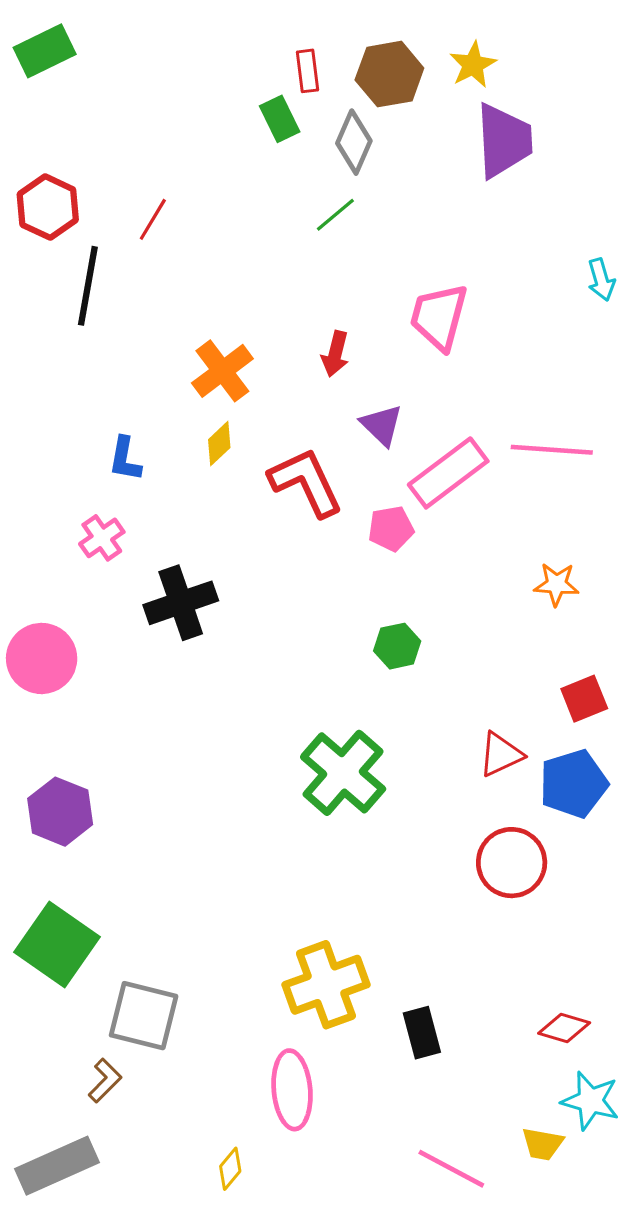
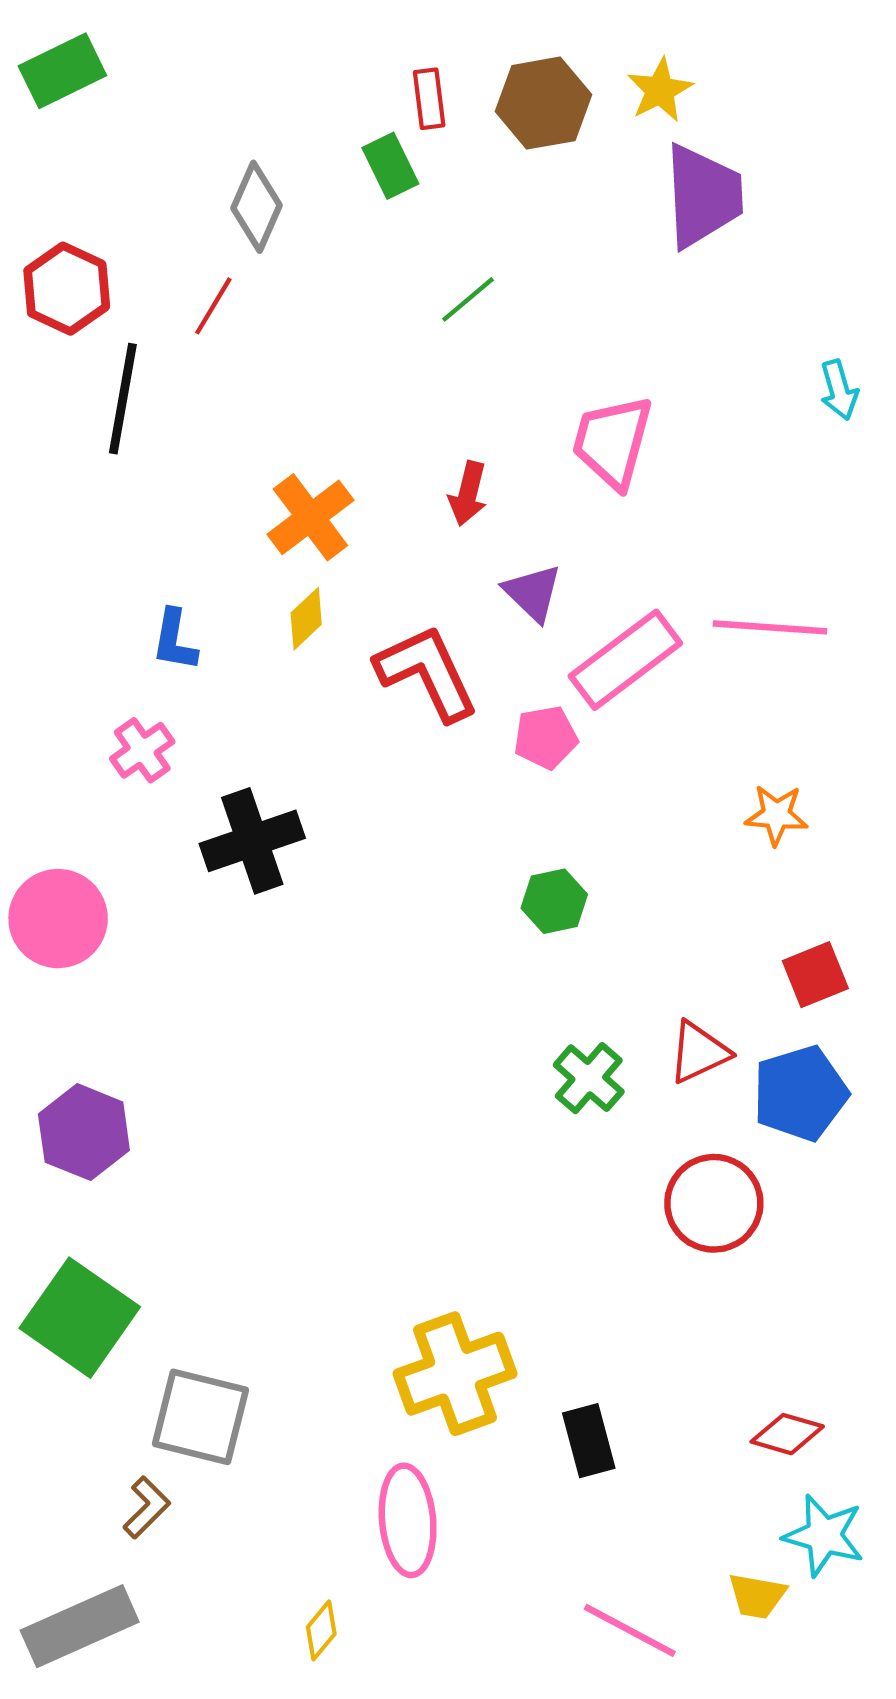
gray diamond: (354, 142) -> (257, 207), moved
green cross: (343, 773) -> (589, 1078), moved, size x0.6

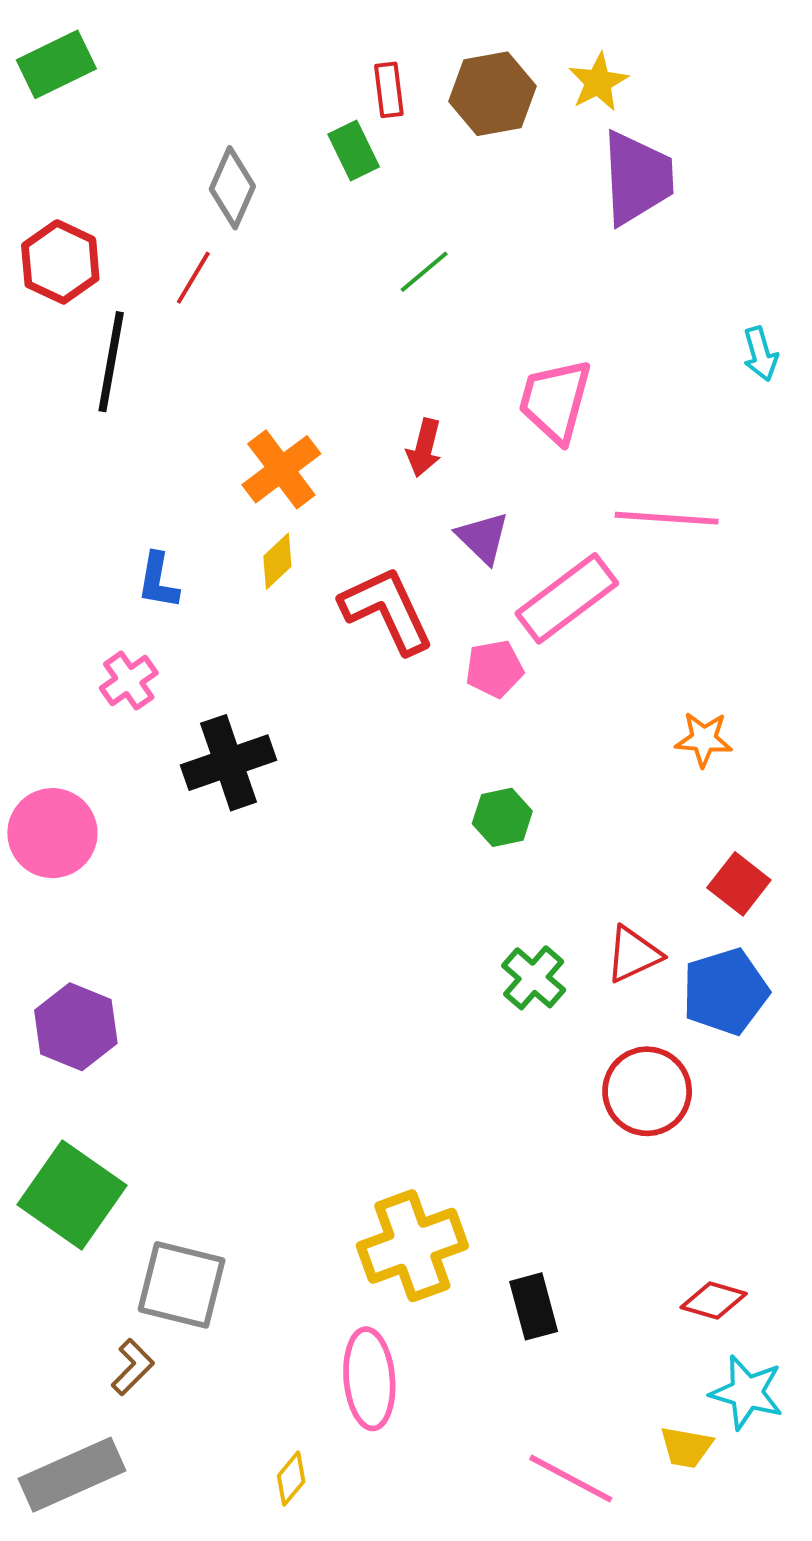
pink line: (770, 627) -> (667, 518), moved
red square: (815, 975) -> (739, 884), turned -30

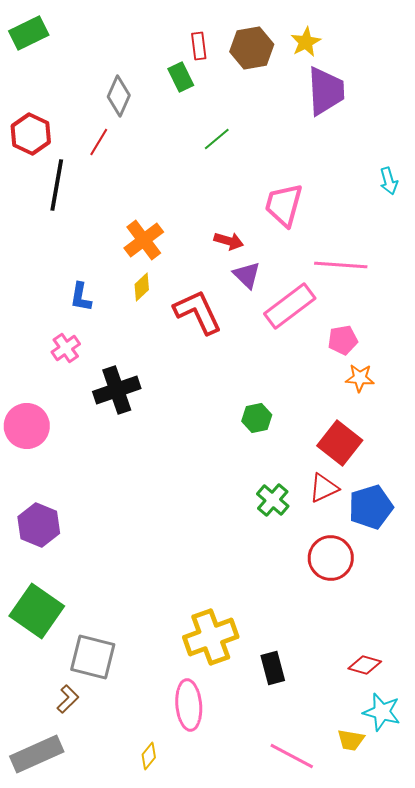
red arrow: (424, 448) -> (229, 241), moved, turned -88
pink pentagon: (495, 669) -> (343, 340), moved
red square: (739, 884) -> (340, 443), moved, size x1.4

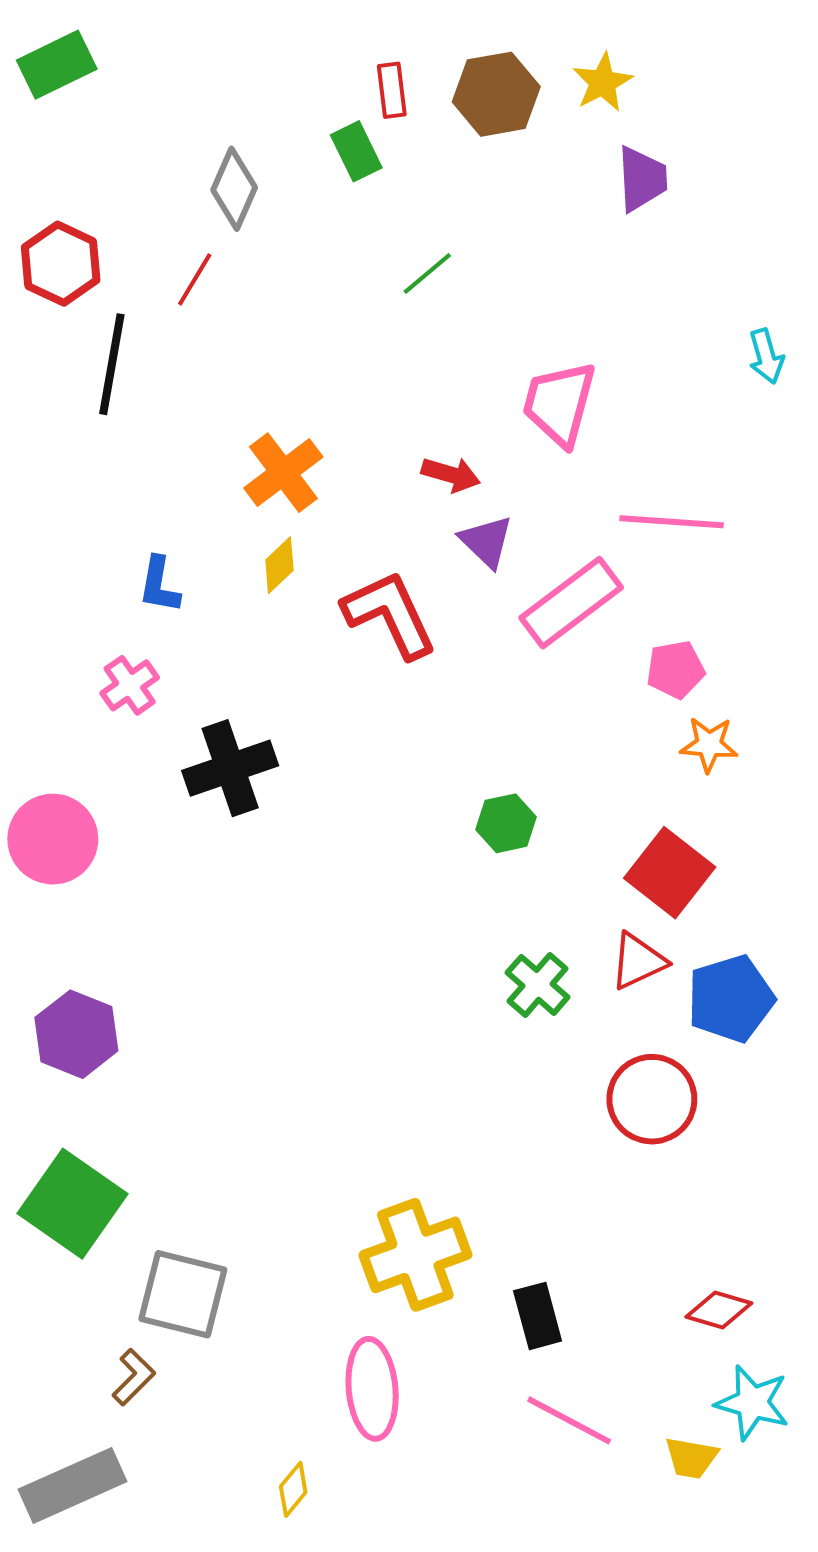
purple trapezoid: (326, 91) -> (642, 179), size x0.7
pink line: (292, 756) -> (569, 1420), moved

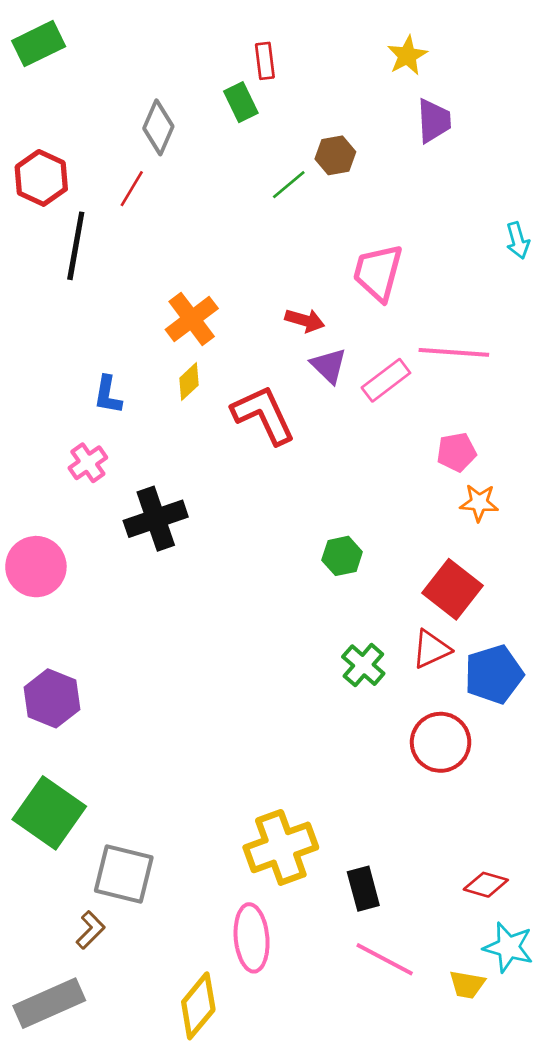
brown hexagon: (496, 94) -> (335, 155), moved, size x0.7
pink rectangle: (571, 603) -> (386, 380), moved, size x0.7
yellow diamond: (293, 1489) -> (198, 1006), size x1.8

